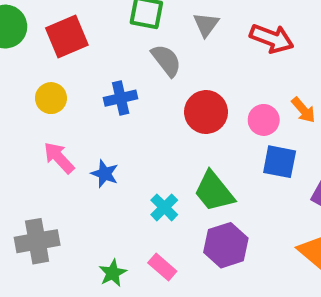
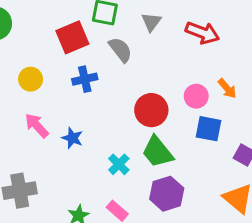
red square: (67, 36) -> (72, 37), moved
red circle: (206, 112) -> (151, 110), moved

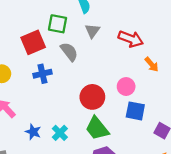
orange arrow: (227, 88) -> (152, 64), moved
blue star: (72, 138) -> (33, 132), moved
cyan cross: (119, 164) -> (60, 133), moved

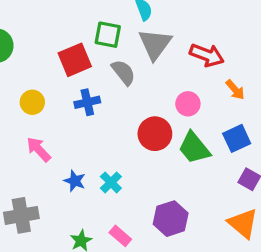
gray triangle: (92, 31) -> (155, 44), size x1.6
pink circle: (126, 87) -> (188, 104), moved
blue square: (135, 111) -> (237, 138), moved, turned -36
green trapezoid: (97, 128) -> (194, 148), moved

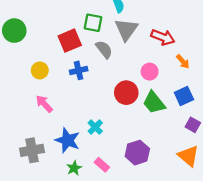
blue star: (75, 181) -> (67, 140), moved, size x1.6

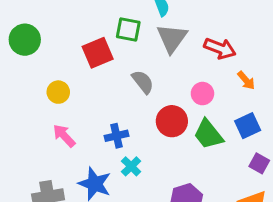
gray semicircle: (104, 49) -> (143, 82), moved
blue cross: (79, 70) -> (117, 136), moved

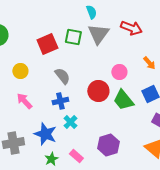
green square: (128, 29) -> (73, 37), moved
red arrow: (220, 48) -> (131, 28), moved
gray semicircle: (143, 82) -> (62, 76), moved

